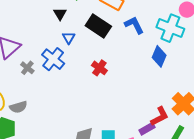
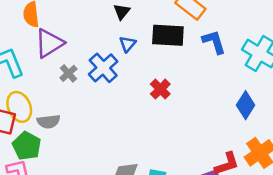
black rectangle: (98, 26) -> (168, 35), turned -40
blue diamond: (159, 56) -> (246, 105), moved

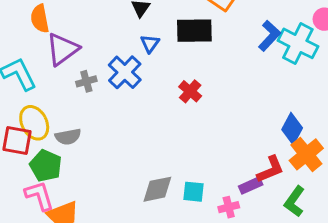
blue L-shape: (214, 42) -> (269, 36), moved, turned 64
gray cross: (68, 73) -> (86, 81), turned 30
blue diamond: (246, 105) -> (292, 129), moved

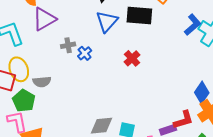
blue triangle: (150, 44) -> (107, 21), size x1.6
blue cross: (125, 72) -> (85, 53), moved, size x0.6
gray cross: (86, 81) -> (68, 45), moved

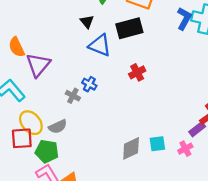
blue triangle: (107, 21) -> (100, 45), turned -30
gray cross: (68, 45) -> (73, 96), moved, turned -32
red cross: (132, 58) -> (137, 72), turned 35

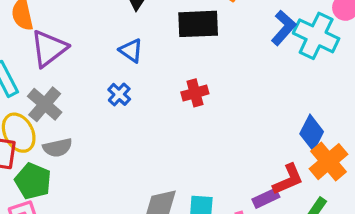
blue triangle: (100, 45) -> (131, 51), moved, size x0.7
gray cross: (73, 96) -> (45, 104), moved, size x1.5

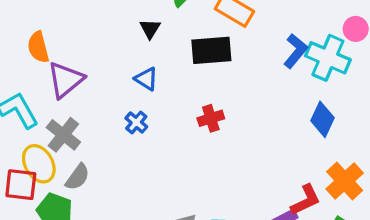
blue diamond: (312, 133) -> (322, 119), moved
gray semicircle: (58, 148) -> (78, 177), turned -40

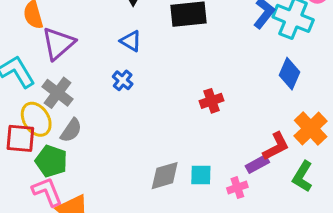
red cross: (211, 118) -> (211, 101), moved

